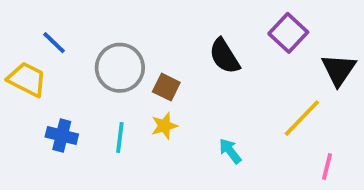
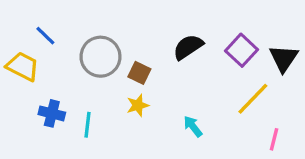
purple square: (288, 33) -> (242, 50), moved
black semicircle: (224, 56) -> (188, 47), turned 88
cyan line: (120, 137) -> (88, 125), moved

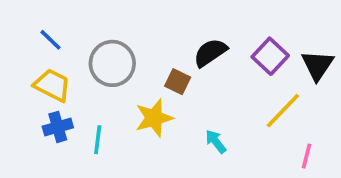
yellow trapezoid: (23, 66) -> (52, 85), moved
brown square: (139, 73) -> (178, 82), moved
yellow star: (138, 105) -> (154, 118), size x1.5
blue cross: (52, 113) -> (58, 127), turned -30

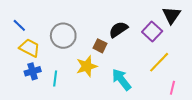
blue line: (51, 40) -> (19, 25), moved
black triangle: (317, 65) -> (171, 15), moved
cyan arrow: (216, 142) -> (121, 80), size x1.6

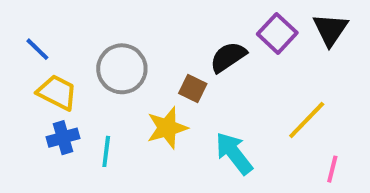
purple square: (152, 32) -> (277, 33), moved

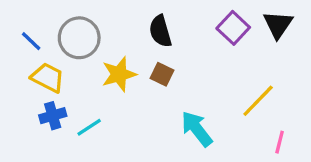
black semicircle: (228, 57) -> (160, 31), moved, turned -72
gray circle: (122, 69) -> (79, 38), moved
yellow star: (167, 128) -> (119, 74), moved
cyan line: (106, 151) -> (89, 127), turned 50

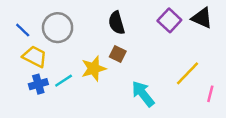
black triangle: (278, 25) -> (202, 18), turned -40
yellow star: (119, 74) -> (94, 69), moved
cyan line: (89, 127) -> (64, 81), moved
pink line: (280, 142) -> (210, 94), moved

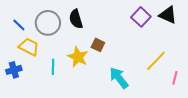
black semicircle: (117, 23) -> (76, 19), moved
yellow star: (94, 69) -> (78, 57), turned -30
cyan line: (64, 81) -> (53, 67), turned -56
blue cross: (38, 84) -> (14, 70), moved

